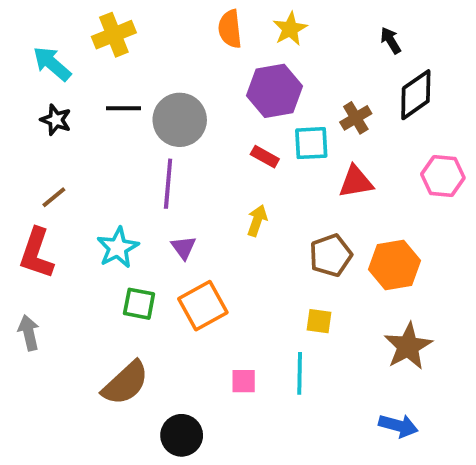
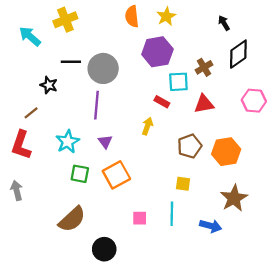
black star: (56, 120) -> (49, 85), moved
red rectangle: (265, 157) -> (162, 102), moved
blue arrow: (398, 426) -> (211, 226), moved

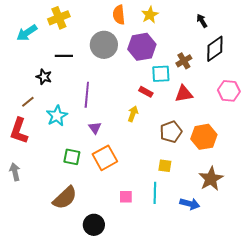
cyan arrow: (30, 36) -> (27, 33), turned -75
gray circle: (103, 68) -> (104, 45), moved
cyan star: (68, 142) -> (57, 116), moved

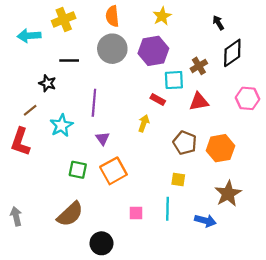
orange semicircle: (119, 15) -> (112, 16), moved
cyan arrow: (27, 33) -> (29, 36), turned 30
brown pentagon: (171, 132) -> (185, 143), turned -30
gray arrow: (15, 172) -> (16, 216), moved

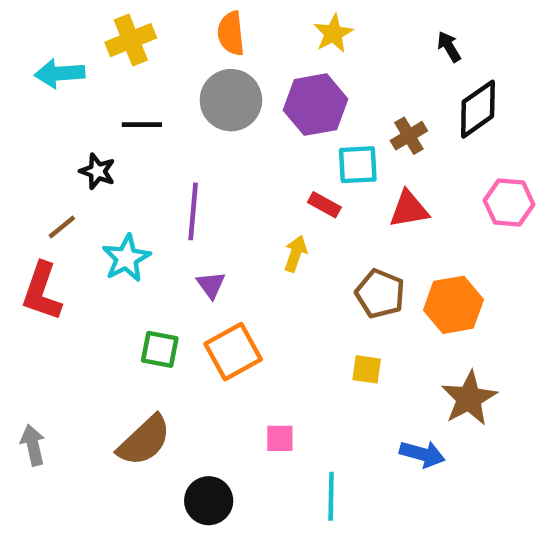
cyan line: (167, 209) -> (331, 496), moved

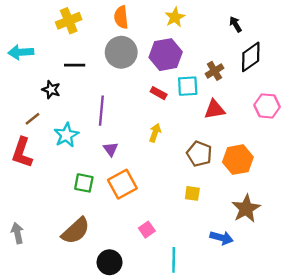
cyan arrow: (60, 73) -> (21, 52), moved
red rectangle: (324, 205) -> (159, 93), moved
pink square: (280, 438) -> (147, 230), turned -35

